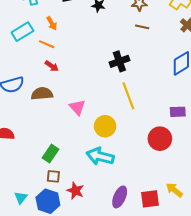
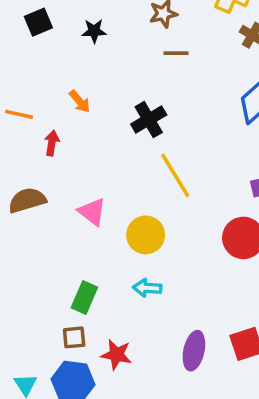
orange arrow: (52, 23) -> (80, 101), moved
red arrow: (52, 66) -> (52, 143), moved, turned -104
green rectangle: (50, 154) -> (84, 297), moved
cyan arrow: (100, 156) -> (147, 288), size x0.6

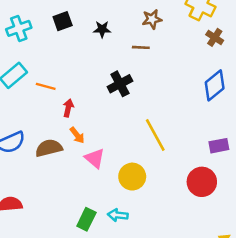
brown line: (176, 53) -> (141, 47), moved
orange arrow: (80, 101) -> (77, 135), moved
black cross: (149, 120) -> (120, 84), moved
cyan arrow: (147, 288) -> (118, 215), moved

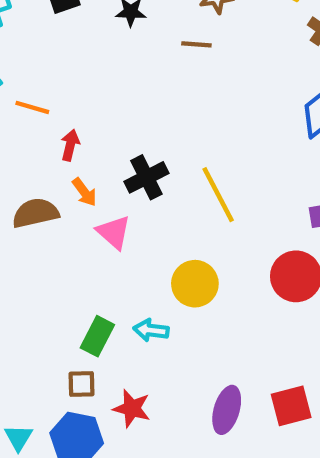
black cross: (120, 84) -> (146, 177), moved
yellow circle: (132, 177) -> (195, 284), moved

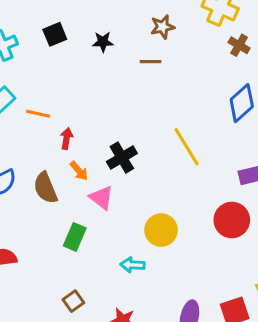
yellow line: (218, 195) -> (186, 147), moved
brown semicircle: (35, 213) -> (45, 188), turned -96
green rectangle: (97, 336) -> (75, 237), moved
brown square: (81, 384) -> (73, 301), moved, turned -30

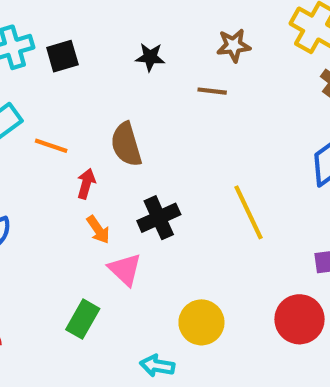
black square: (55, 34) -> (62, 56), moved
brown semicircle: (45, 188) -> (126, 144), moved

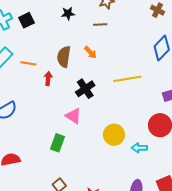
brown semicircle: (126, 144) -> (64, 57), turned 35
yellow line: (248, 212) -> (127, 79), turned -64
orange arrow: (98, 230) -> (90, 52), moved
cyan arrow: (157, 366) -> (139, 148), moved

